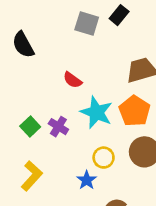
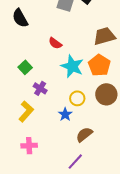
green square: (30, 127) -> (25, 67), moved
purple cross: (58, 127) -> (40, 88), moved

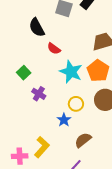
black semicircle: (20, 18) -> (37, 27), moved
yellow L-shape: (26, 111) -> (42, 147), moved
pink cross: (29, 146) -> (20, 156), moved

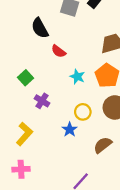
cyan star: (71, 72) -> (77, 77), size x0.6
brown semicircle: (83, 140) -> (103, 145), moved
yellow L-shape: (42, 147) -> (24, 134), moved

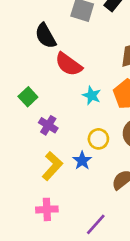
red semicircle: (59, 51) -> (69, 64), size x1.5
yellow L-shape: (24, 134) -> (52, 166), moved
pink cross: (21, 169) -> (47, 209), moved

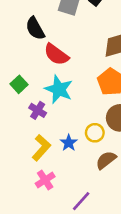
cyan star: (92, 95) -> (59, 89), moved, size x1.6
yellow circle: (98, 139) -> (95, 133), moved
pink cross: (47, 209) -> (45, 180), moved, turned -30

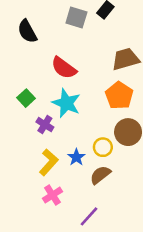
black semicircle: (35, 28) -> (27, 31), moved
brown semicircle: (106, 160) -> (100, 175), moved

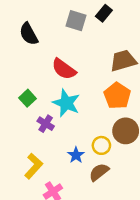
yellow L-shape: (49, 162) -> (34, 166), moved

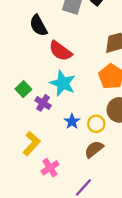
black semicircle: (29, 34) -> (38, 26), moved
green square: (27, 98) -> (23, 89), moved
blue star: (76, 155) -> (72, 121), moved

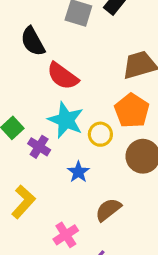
yellow circle: (96, 124) -> (100, 134), moved
pink cross: (50, 168) -> (66, 235), moved

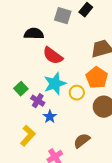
black semicircle: (33, 41) -> (34, 34), turned 120
cyan star: (66, 120) -> (55, 84), turned 30
blue star: (78, 172) -> (50, 117), moved

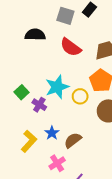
red semicircle: (53, 56) -> (71, 47), moved
blue star: (50, 117) -> (52, 133), moved
brown semicircle: (82, 141) -> (73, 140), moved

